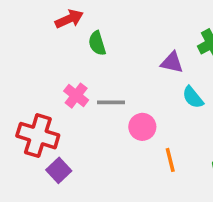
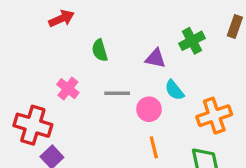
green semicircle: (97, 43) -> (100, 50), moved
gray line: (111, 102) -> (117, 93), moved
pink circle: (142, 127) -> (149, 109), moved

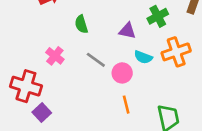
cyan semicircle: (174, 90) -> (143, 57), turned -30
gray line: (117, 93) -> (96, 60), turned 36
orange cross: (214, 116) -> (176, 52), moved

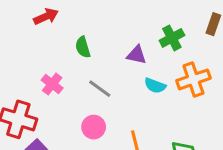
pink circle: (122, 73) -> (94, 127), moved

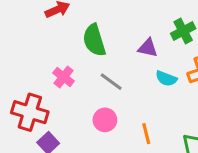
green semicircle: (83, 47) -> (94, 40), size x1.5

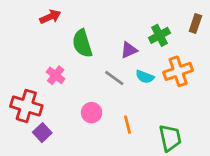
purple triangle: (148, 48) -> (129, 50), turned -36
gray line: (111, 82) -> (114, 78), moved

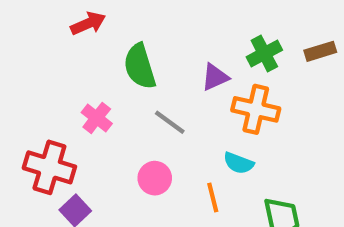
brown rectangle: (195, 23) -> (320, 51), moved, turned 54
orange cross: (178, 71) -> (256, 109), moved, turned 32
cyan semicircle: (145, 77) -> (239, 163), moved
gray line: (114, 78) -> (170, 122), moved

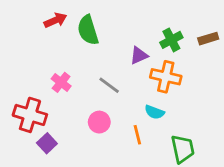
green semicircle: (140, 66) -> (88, 30), moved

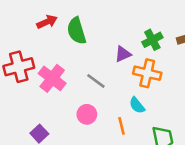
pink cross: (61, 82) -> (52, 78), size x1.5
cyan semicircle: (154, 112) -> (137, 105), turned 30
red cross: (30, 115) -> (19, 67), moved, turned -32

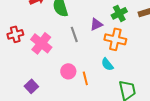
red cross: (19, 67) -> (15, 34), size x0.7
gray line: (96, 81) -> (74, 34), moved, turned 35
orange line: (122, 126) -> (85, 78), moved

